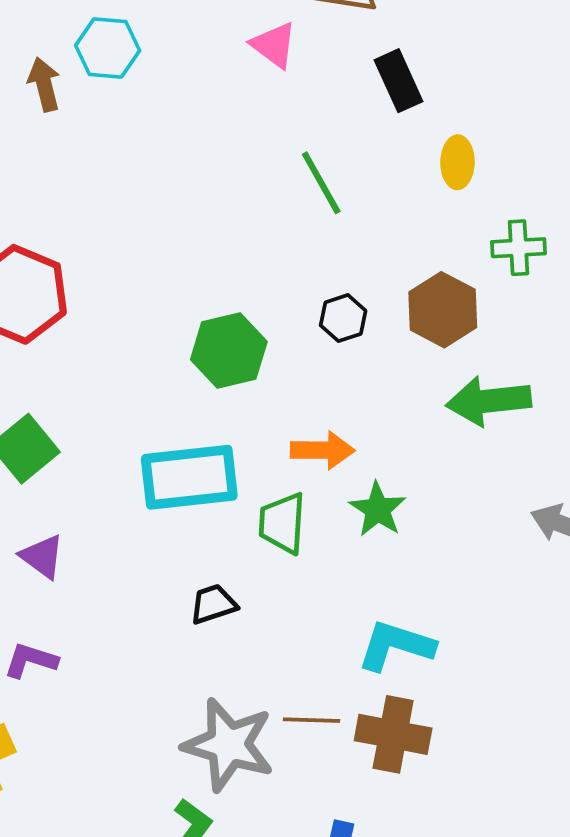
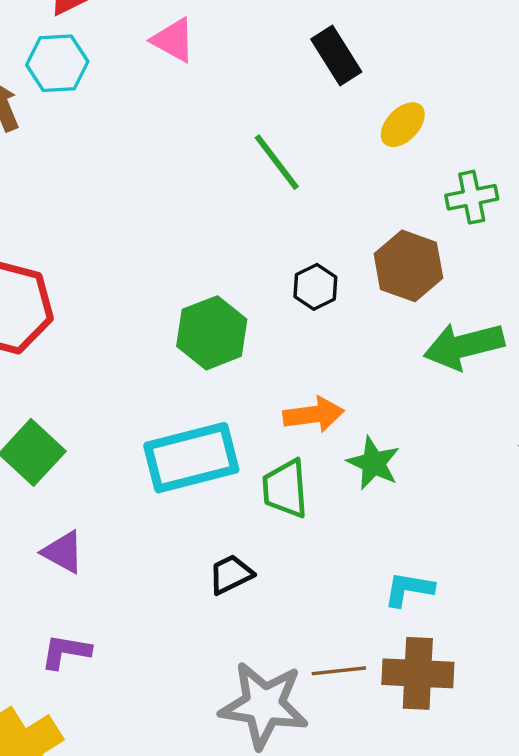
pink triangle: (274, 45) -> (173, 40), moved
yellow ellipse: (457, 162) -> (403, 125), turned 51
cyan L-shape: (396, 646) -> (409, 589), size x0.7

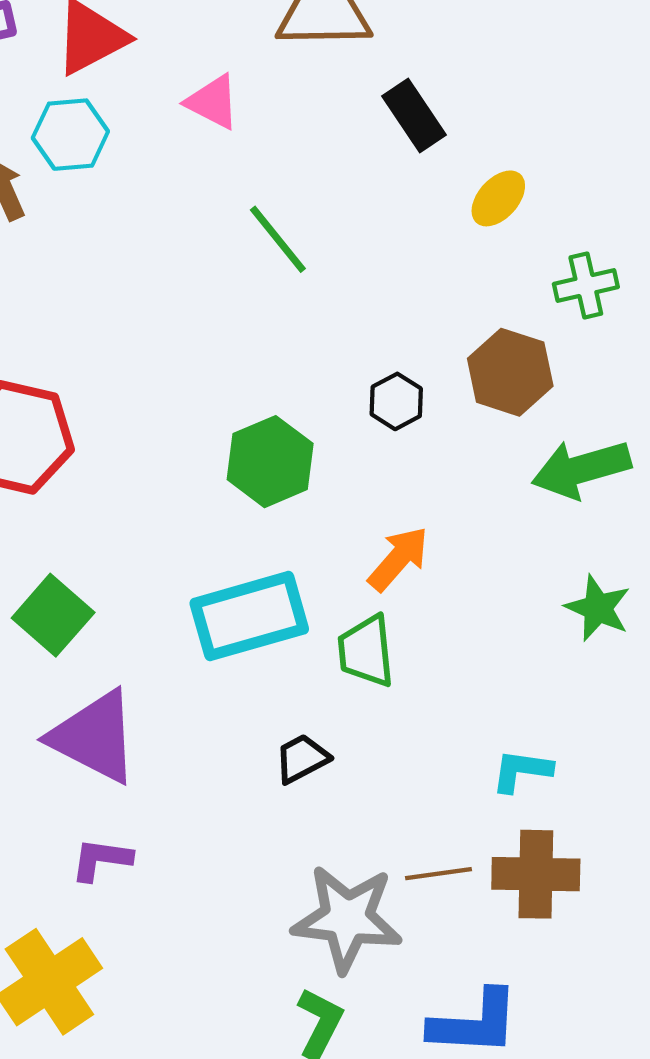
green line: (277, 162) -> (278, 239), moved
orange arrow: (314, 415) -> (398, 559), turned -40
green star: (373, 463) -> (598, 608), moved
purple triangle: (63, 552) -> (94, 737), size x1.8

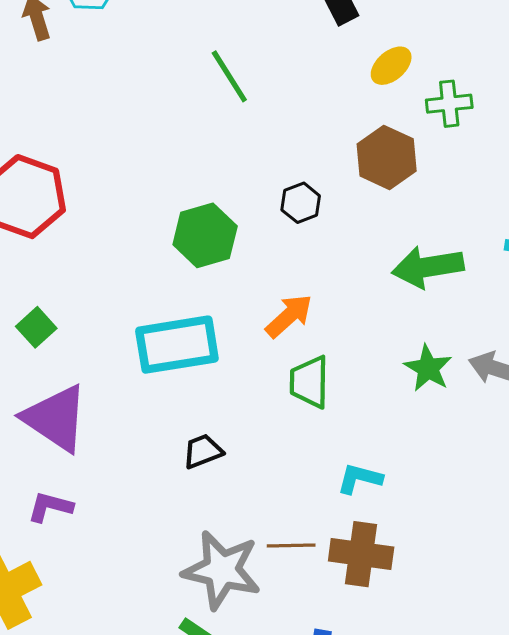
green cross: (586, 285) -> (449, 104), moved
brown hexagon: (510, 372) -> (387, 157), moved
green square: (53, 615) -> (36, 327), size x0.7
green trapezoid: (366, 651) -> (309, 382), moved

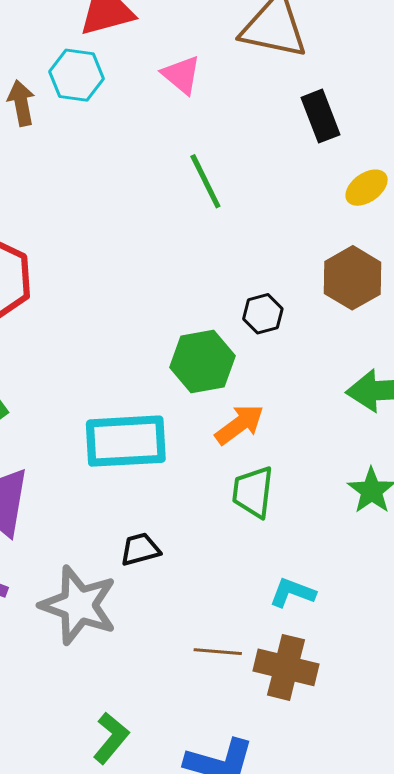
green hexagon: (205, 235) -> (202, 362), moved
gray star: (222, 570) -> (79, 605), moved

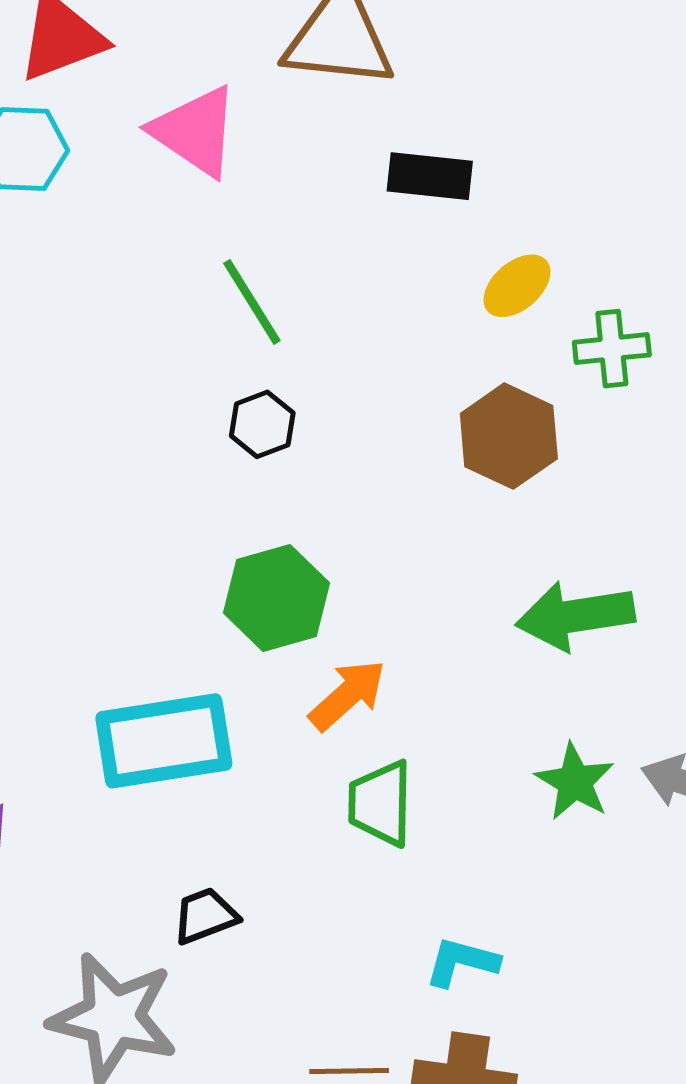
pink triangle: (181, 75) -> (195, 131), size x1.4
black rectangle: (320, 116) -> (430, 176), turned -57
black hexagon: (263, 314) -> (262, 424), moved

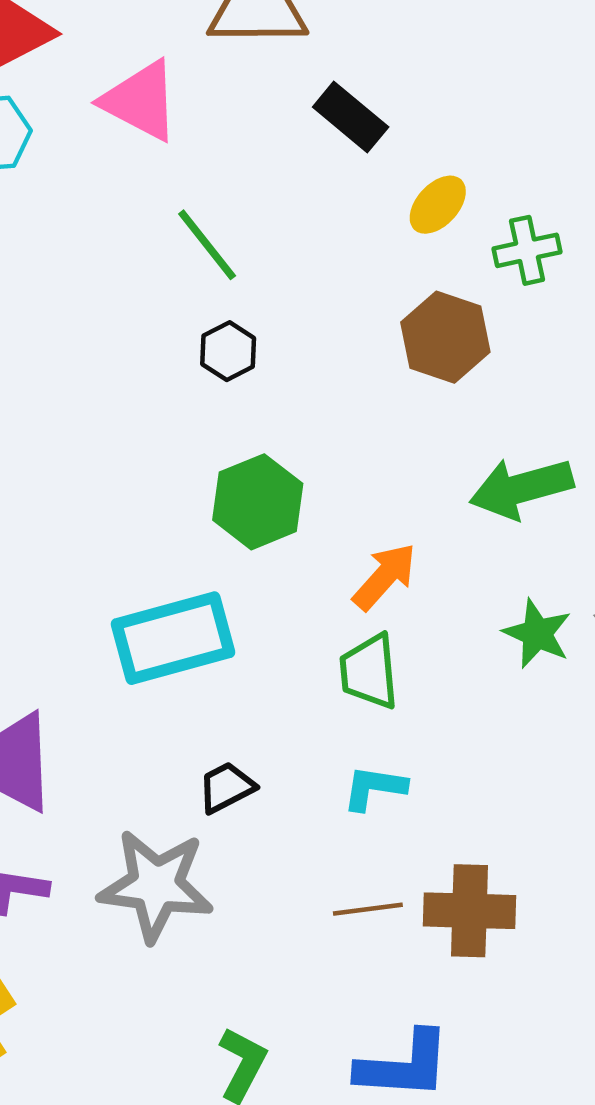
black rectangle: (430, 176) -> (351, 117), turned 40
orange arrow: (347, 695) -> (385, 577), moved
cyan L-shape: (462, 962) -> (374, 788), moved

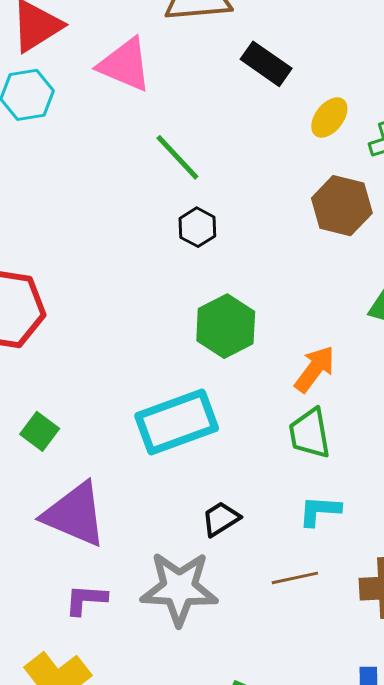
brown line: (368, 909) -> (295, 578), moved

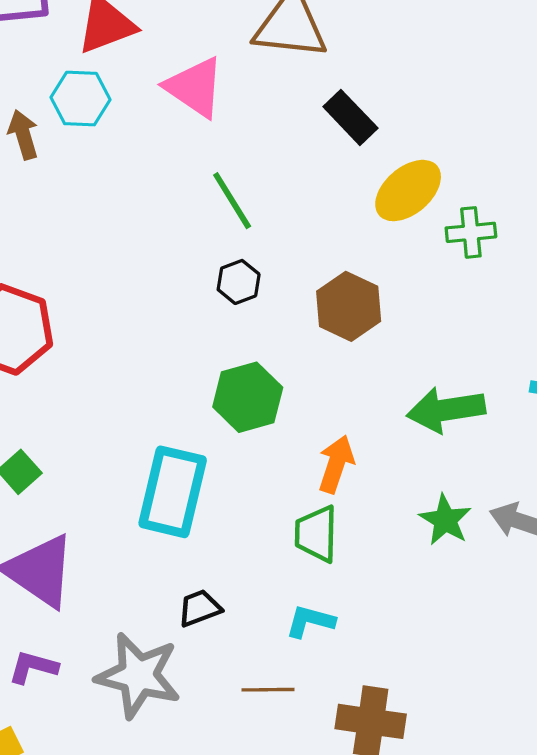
yellow ellipse: (329, 117) -> (408, 191), size x1.5
brown hexagon: (342, 206) -> (349, 306), moved
orange arrow: (315, 369) -> (336, 464), turned -30
cyan rectangle: (177, 422) -> (173, 492), turned -68

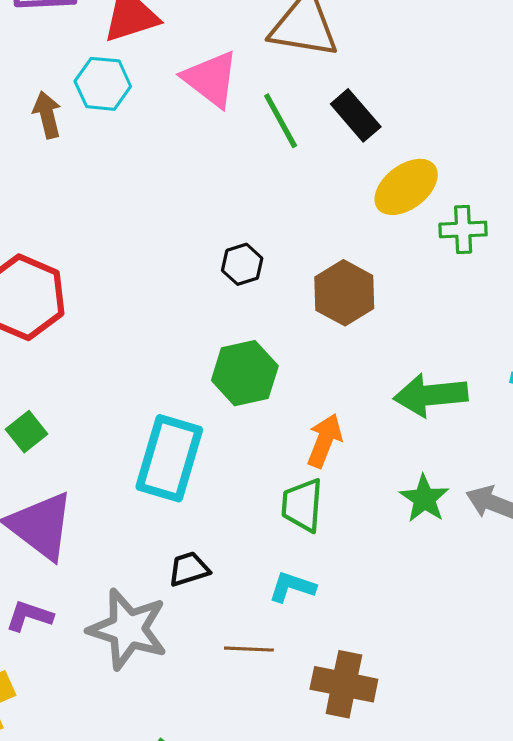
green line: (232, 201) -> (281, 121), moved

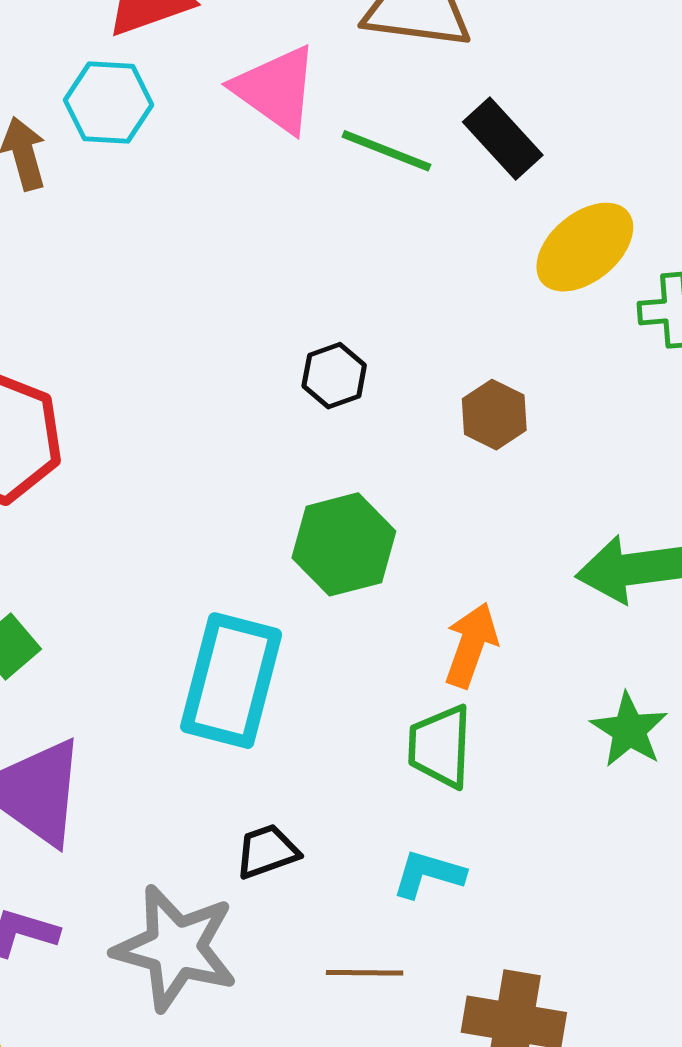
green line: (281, 121) -> (386, 151), turned -38
brown hexagon: (344, 293) -> (494, 415), size x0.7

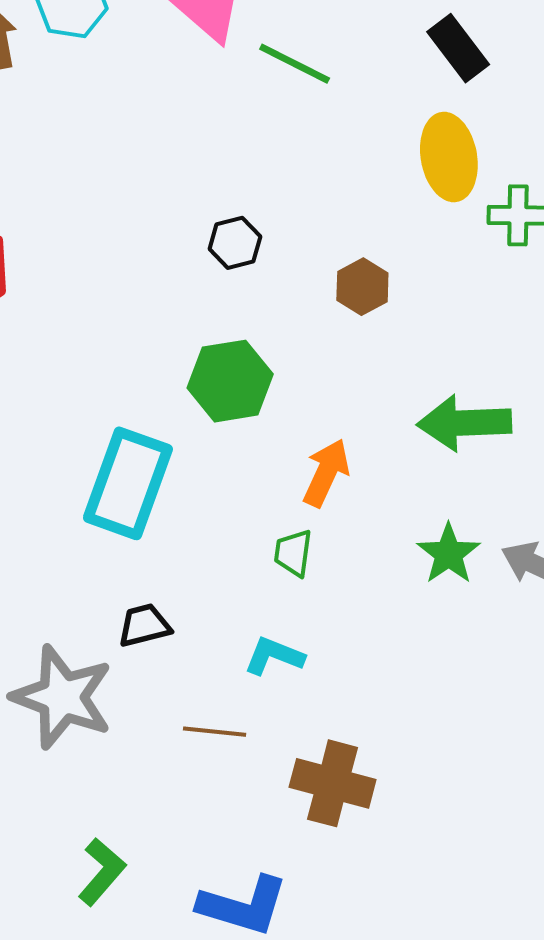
black rectangle: (503, 138) -> (458, 48), moved
yellow ellipse: (585, 247) -> (449, 157), turned -66
green trapezoid: (440, 746) -> (293, 553), size x0.7

